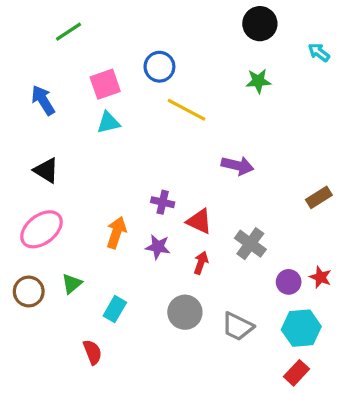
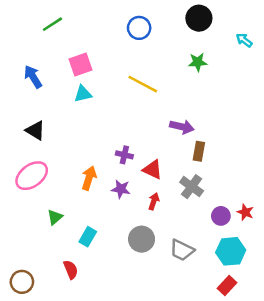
blue circle: (159, 67) -> (139, 28), moved
brown rectangle: (319, 197) -> (199, 151), moved, turned -48
brown circle: (29, 291) -> (22, 282), moved

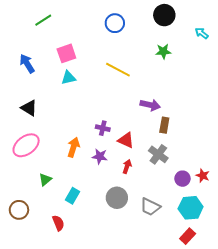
brown circle: (22, 282) -> (19, 210), moved

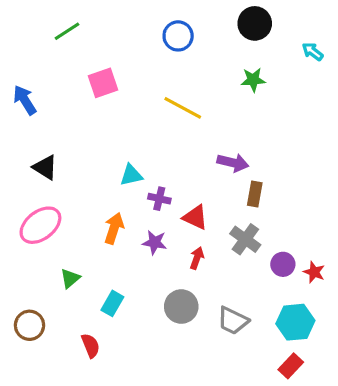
blue arrow: (27, 64) -> (25, 100), moved
cyan triangle: (68, 78) -> (131, 175), moved
purple circle: (182, 179) -> (283, 264), moved

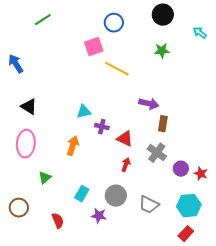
pink square: (103, 83) -> (94, 47), moved
pink ellipse: (40, 225) -> (26, 144), turned -48
purple star: (155, 242) -> (99, 216), moved
cyan rectangle: (112, 303) -> (82, 194), moved

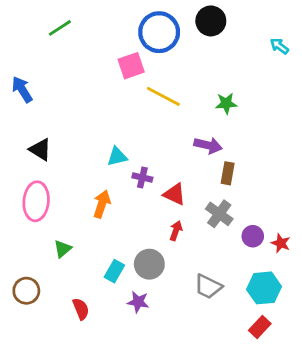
black circle: (163, 15) -> (211, 21), moved
blue circle: (114, 23) -> (159, 32), size x1.5
green star: (162, 51) -> (226, 103), moved
gray circle: (116, 196) -> (149, 264), moved

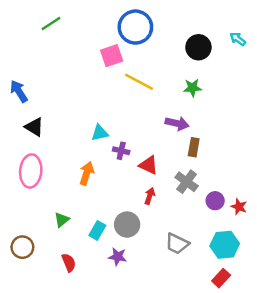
black circle: (211, 21) -> (198, 47), moved
blue arrow: (22, 89) -> (19, 91), moved
green triangle: (63, 249) -> (62, 220), moved

